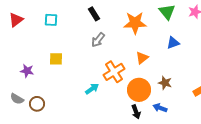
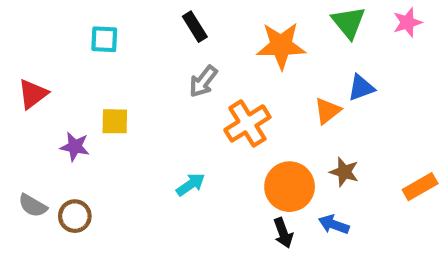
red triangle: (16, 20) -> (33, 94), moved
orange triangle: (142, 58) -> (327, 111), moved
purple star: (27, 71) -> (75, 147), moved
orange cross: (114, 72) -> (247, 123), moved

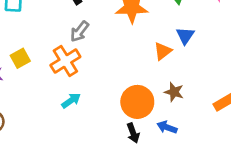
blue triangle: (361, 88) -> (185, 36), turned -36
yellow square: (115, 121) -> (20, 58), turned -30
orange cross: (247, 123) -> (65, 61), moved

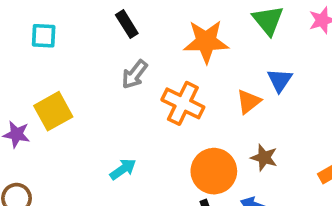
yellow square: (20, 58) -> (53, 111), size x1.4
orange cross: (65, 61) -> (183, 103), moved, turned -32

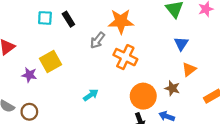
black rectangle: (127, 24) -> (68, 19), moved
orange star: (206, 42) -> (121, 21), moved
orange triangle: (249, 101) -> (189, 69), moved

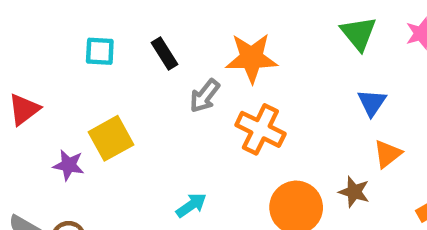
black rectangle: (68, 19) -> (165, 54), moved

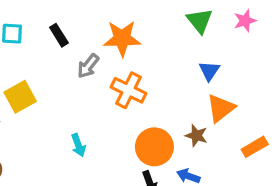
orange triangle: (388, 154) -> (221, 108), size x1.4
cyan arrow: (191, 205) -> (78, 145), turned 105

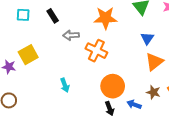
orange star: (122, 38) -> (106, 18), moved
gray arrow: (88, 66) -> (71, 35), turned 49
brown star: (196, 136) -> (153, 92), moved

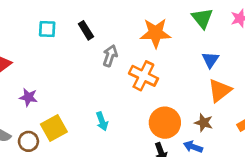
gray arrow: (71, 35) -> (110, 56), turned 112
yellow square: (28, 55) -> (54, 128), moved
brown star: (153, 92) -> (204, 123), moved

